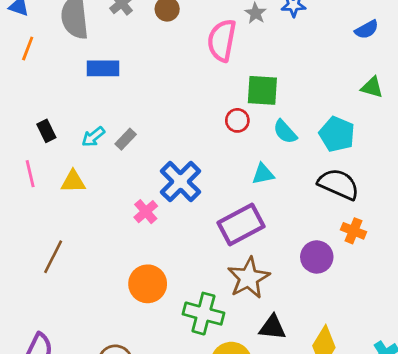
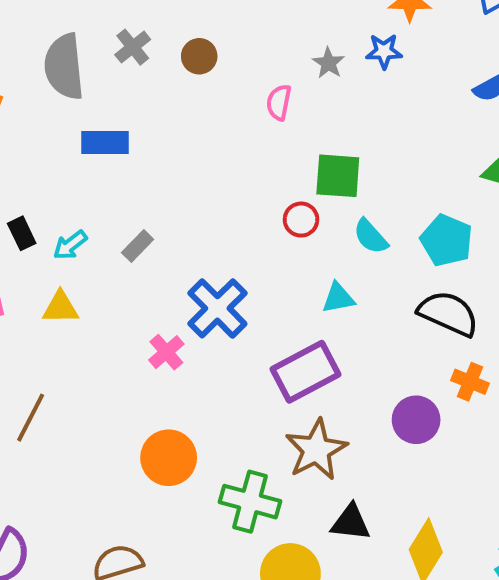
pink semicircle: (222, 40) -> (279, 102), size x0.6
cyan arrow: (93, 137) -> (70, 245), moved

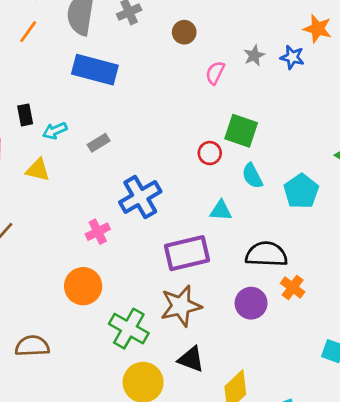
brown circle: (199, 56) -> (184, 32), moved
blue rectangle: (105, 142) -> (95, 70), size x1.4
black semicircle: (448, 313) -> (266, 254), moved, turned -36
pink cross: (166, 352) -> (98, 232), moved

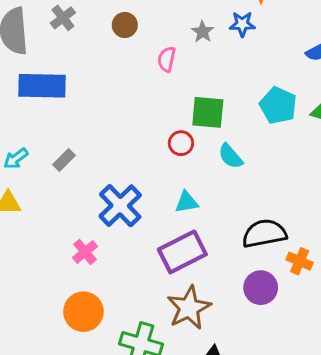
cyan pentagon: (301, 191) -> (278, 105), moved
cyan triangle: (221, 211) -> (187, 202), moved

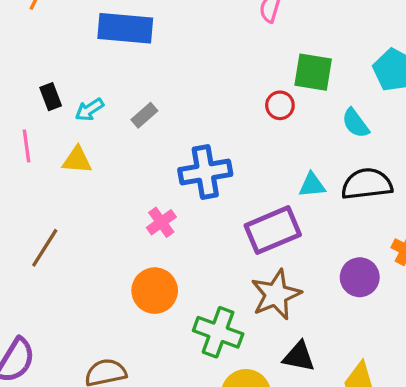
cyan semicircle: (230, 156) -> (355, 123), moved
cyan triangle: (187, 202) -> (312, 185), moved
blue cross: (120, 206) -> (205, 172), turned 30
black semicircle: (264, 233) -> (367, 184), moved

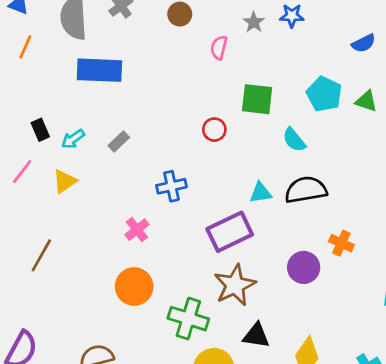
red circle: (280, 105) -> (214, 130), moved
pink line: (27, 146) -> (22, 172), turned 48
yellow triangle: (77, 160) -> (65, 181), turned -36
blue cross: (205, 172) -> (171, 186), size x0.7

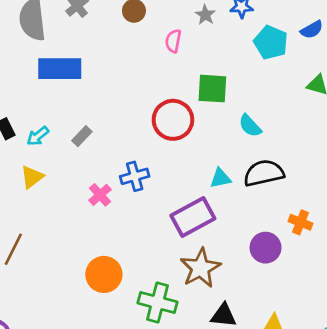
cyan pentagon: (324, 94) -> (271, 42), moved
red circle: (214, 130) -> (173, 120), size x1.8
pink cross: (137, 230) -> (100, 195), moved

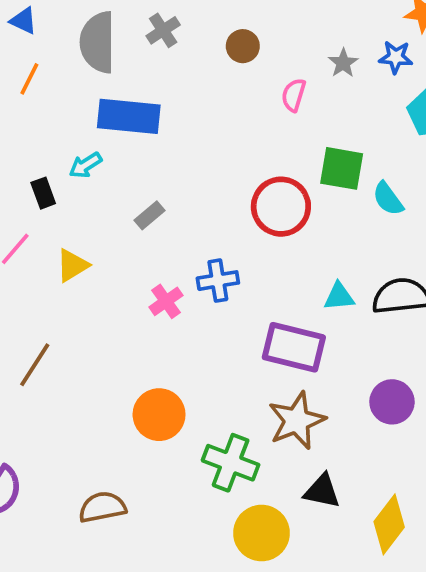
cyan semicircle: (250, 126) -> (388, 199), moved
cyan arrow: (38, 136) -> (85, 165), moved
purple rectangle: (193, 217) -> (294, 347), turned 36

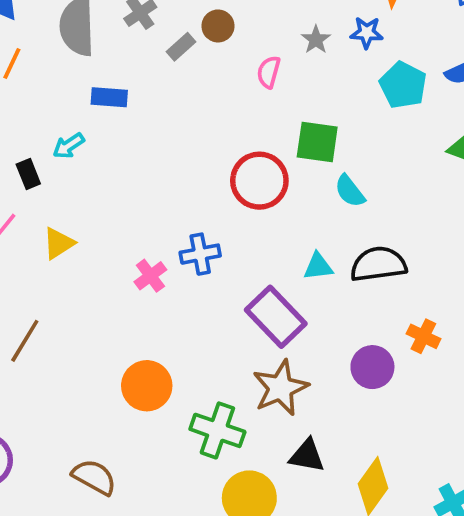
blue rectangle: (129, 116) -> (109, 97), size x0.6
cyan semicircle: (388, 199) -> (350, 191), moved
gray rectangle: (149, 215) -> (181, 47), moved
purple rectangle: (294, 347) -> (276, 317), turned 34
brown semicircle: (102, 507) -> (94, 477), turned 42

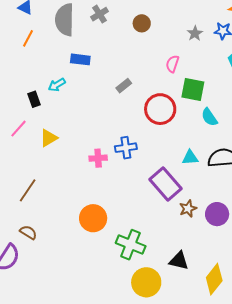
gray rectangle: (181, 47) -> (124, 86), moved
pink semicircle: (269, 72) -> (172, 64), moved
pink cross: (150, 276) -> (98, 158), turned 30
brown star: (280, 388) -> (188, 209), moved, size x0.6
brown semicircle: (94, 477) -> (28, 232), moved, size x0.7

